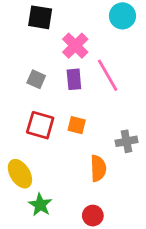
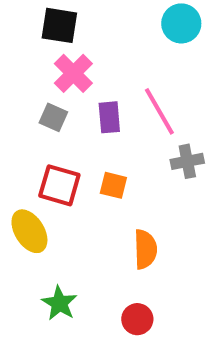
pink cross: (75, 46) -> (73, 73), moved
gray cross: (127, 141) -> (187, 161), moved
yellow ellipse: (20, 174) -> (29, 231), moved

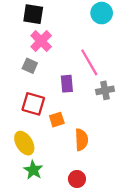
purple rectangle: (109, 117) -> (67, 84), moved
orange square: (113, 185) -> (57, 120), moved, turned -32
yellow ellipse: (29, 231) -> (24, 143), moved

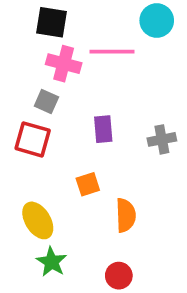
pink cross: (41, 41) -> (64, 64), turned -30
pink line: (89, 62) -> (112, 52), moved, turned -60
red square: (33, 104) -> (33, 139), moved

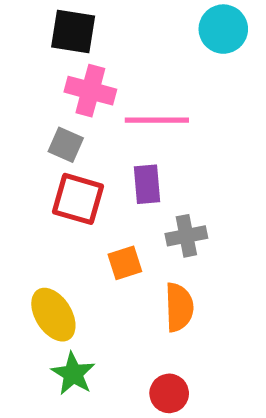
pink line: (112, 52) -> (157, 120), moved
red square: (33, 139) -> (78, 199), moved
gray cross: (162, 139) -> (186, 236), moved

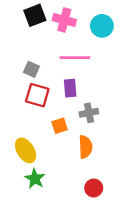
cyan circle: (223, 29) -> (102, 26), moved
black square: (73, 32) -> (35, 15), turned -30
pink cross: (90, 91) -> (64, 20), moved
red circle: (169, 393) -> (94, 188), moved

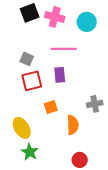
red square: (37, 95) -> (32, 81), turned -30
gray cross: (89, 113) -> (95, 104), moved

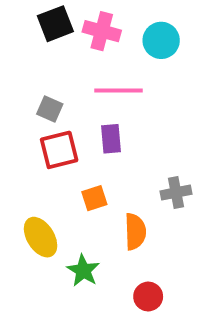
green star: (30, 152) -> (83, 271), moved

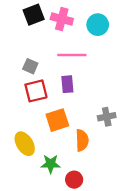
orange square: (94, 198) -> (57, 120), size x1.5
green star: (83, 271) -> (51, 164), turned -30
red circle: (148, 296) -> (74, 180), moved

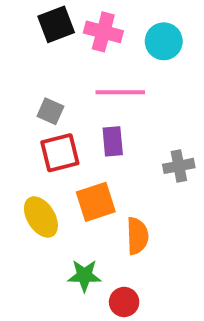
gray cross: (107, 117) -> (179, 166), moved
yellow ellipse: (25, 144) -> (41, 217), moved

